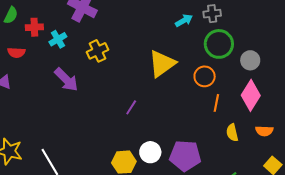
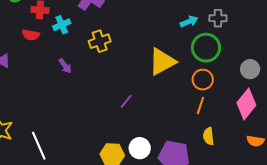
green circle: (219, 44) -> (206, 48), moved
red semicircle: (16, 53) -> (31, 35), moved
purple arrow: (66, 80) -> (65, 66), size x0.6
orange line: (216, 103) -> (200, 106), moved
yellow semicircle: (232, 133) -> (209, 136), moved

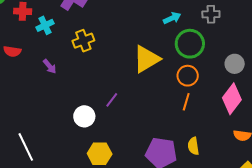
gray cross: (218, 18) -> (211, 14), moved
red semicircle: (31, 35) -> (12, 51), moved
yellow semicircle: (209, 136) -> (193, 146), moved
white circle: (140, 148) -> (84, 116), moved

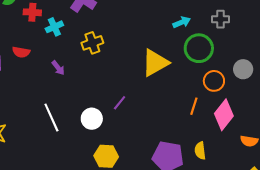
orange circle: (188, 76) -> (214, 81), moved
pink diamond: (232, 99) -> (224, 115), moved
white line: (26, 147) -> (51, 117), moved

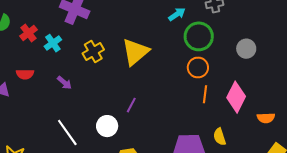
red cross: (32, 12) -> (28, 33), turned -30
yellow triangle: (155, 63) -> (135, 52), moved
orange circle: (214, 81) -> (198, 67), moved

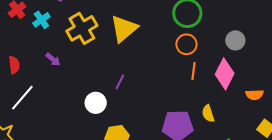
gray circle: (246, 49) -> (235, 40), moved
yellow cross: (93, 52) -> (82, 28), size x1.4
red semicircle: (25, 74) -> (14, 65), moved, turned -96
white line: (67, 133) -> (22, 98), moved, turned 76

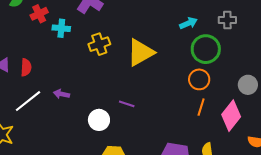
cyan cross: (41, 20) -> (61, 28), turned 30
yellow cross: (82, 28) -> (99, 44), size x0.7
purple arrow: (53, 59) -> (61, 94), moved, turned 140
purple line: (120, 82) -> (127, 104), turned 70

